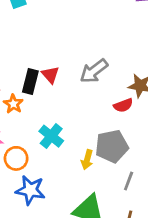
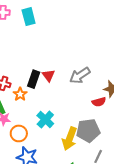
yellow arrow: (87, 160) -> (70, 139), size x1.6

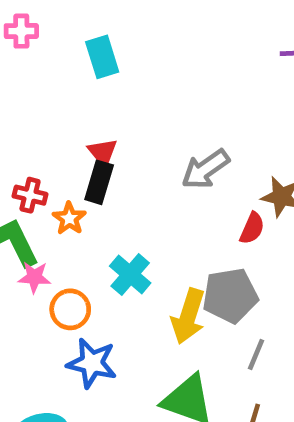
cyan rectangle: (29, 17) -> (102, 57), moved
red triangle: (48, 75) -> (103, 152), moved
red semicircle: (99, 102) -> (252, 228), turned -48

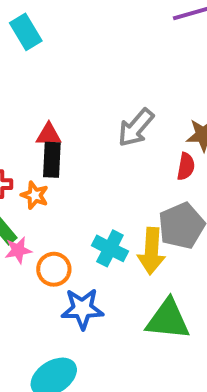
cyan rectangle: (102, 57) -> (26, 32), moved
red triangle: (103, 152) -> (49, 135), turned -36
cyan cross: (130, 274) -> (110, 248), moved

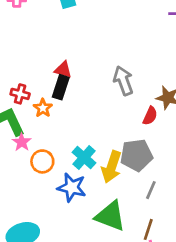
gray arrow: (136, 128) -> (123, 81), turned 104
pink star: (18, 250) -> (22, 142), turned 30
blue star: (82, 309) -> (72, 187), moved

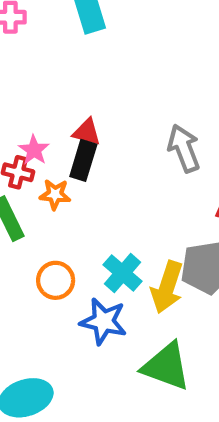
orange star: (43, 108) -> (55, 194), turned -30
pink star: (22, 142) -> (34, 150), moved

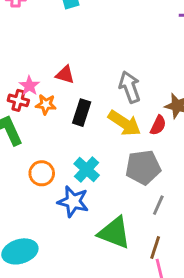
black rectangle: (83, 160) -> (82, 113), moved
orange star: (55, 194) -> (46, 104), moved
yellow arrow: (167, 287) -> (124, 123), moved, turned -76

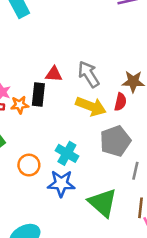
red triangle: (65, 75) -> (54, 74), moved
black rectangle: (82, 113) -> (38, 95), moved
green triangle: (114, 233) -> (103, 203), turned 32

